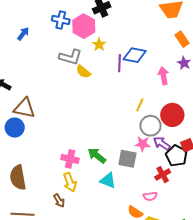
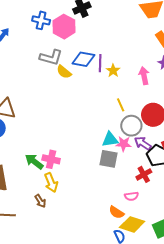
yellow star: (99, 44) -> (113, 71), moved
blue diamond: (135, 55) -> (83, 59), moved
yellow line: (140, 105) -> (121, 105), turned -48
green arrow: (97, 156) -> (34, 161), moved
cyan triangle: (108, 180) -> (110, 140), moved, turned -30

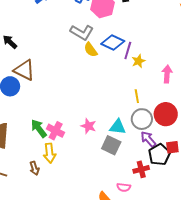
pink star: (124, 144) -> (88, 126), moved

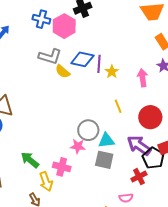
gray circle: (142, 119) -> (88, 130), moved
pink cross: (56, 131) -> (62, 167), moved
purple arrow: (148, 139) -> (139, 145), size x1.4

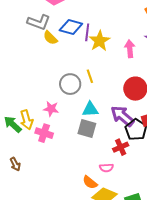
yellow star: (112, 72) -> (100, 41), size x1.5
yellow line: (118, 106) -> (90, 76), moved
gray circle: (88, 130) -> (70, 84), moved
pink star: (78, 146) -> (51, 109), moved
yellow arrow: (46, 181) -> (26, 120), moved

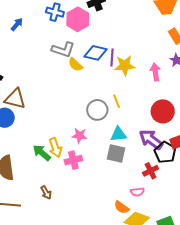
yellow star: (100, 41) -> (125, 65), turned 30
pink cross: (44, 133) -> (73, 160), turned -30

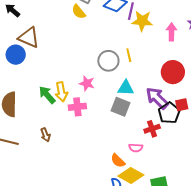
yellow semicircle: (75, 65) -> (79, 12), moved

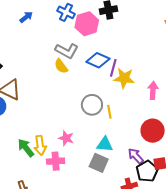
gray circle: (108, 61) -> (92, 105), moved
purple arrow: (157, 98) -> (136, 156), size x0.7

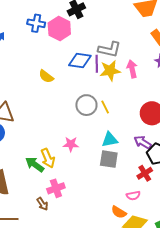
gray L-shape: (67, 51) -> (110, 49), moved
pink arrow: (153, 90) -> (132, 69), moved
pink cross: (56, 161) -> (56, 188), moved

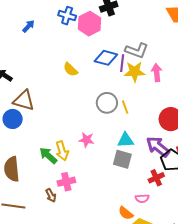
purple arrow: (142, 142) -> (158, 147), size x1.4

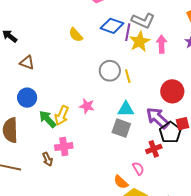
yellow star: (135, 72) -> (140, 42), turned -30
brown triangle: (24, 100) -> (27, 63), size x0.7
blue circle: (13, 119) -> (27, 98), moved
yellow arrow: (62, 151) -> (62, 115), turned 36
pink semicircle: (142, 198) -> (138, 169), turned -120

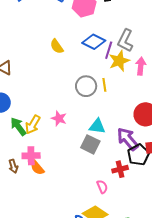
gray L-shape: (143, 21) -> (125, 41), turned 85
yellow line: (128, 76) -> (104, 85), moved
orange semicircle: (121, 182) -> (37, 168), moved

